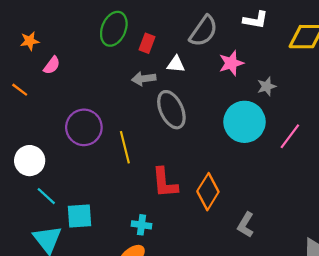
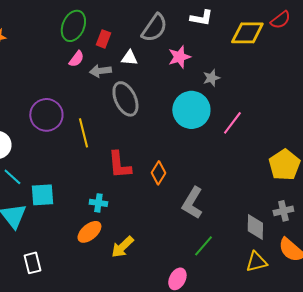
pink semicircle: (52, 65) -> (76, 59), moved
orange diamond: (208, 192) -> (158, 173), size x0.7
gray L-shape: (246, 225) -> (192, 203), size x1.4

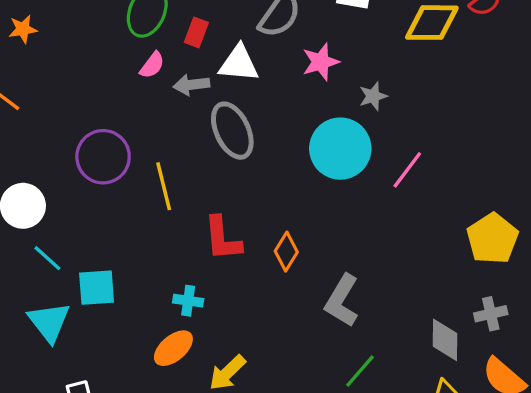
white triangle: (129, 58) -> (239, 63), size x1.5

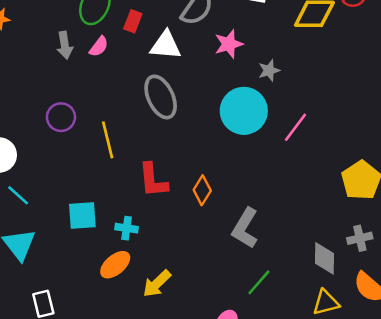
gray arrow: (191, 85) -> (65, 45), moved, turned -92
purple circle: (103, 157) -> (61, 117), size x0.7
cyan square: (97, 288) -> (82, 216), moved

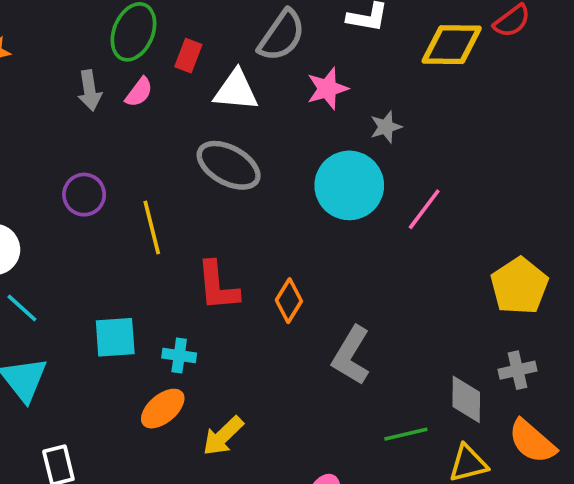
gray ellipse: (161, 97) -> (229, 165), turned -36
green line: (259, 282) -> (406, 434), moved, turned 36

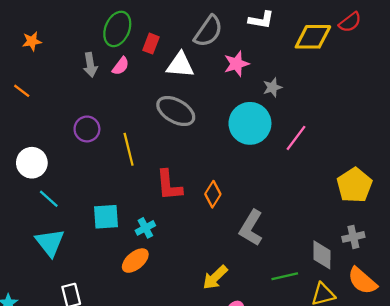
cyan cross: (179, 356) -> (145, 228), turned -36
yellow arrow: (223, 436) -> (215, 277), moved

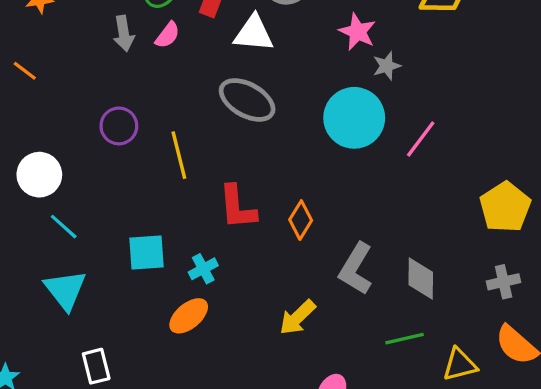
pink star: (236, 64) -> (357, 32), moved, turned -30
gray diamond: (322, 255) -> (421, 279), moved
yellow arrow: (215, 277) -> (297, 317), moved

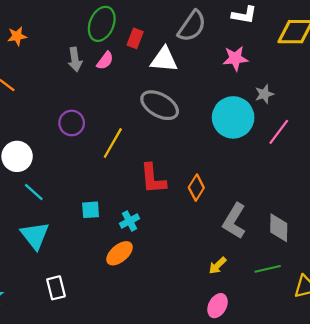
pink star: (357, 32) -> (235, 58), turned -30
gray star: (387, 66) -> (264, 94), moved
yellow line: (179, 155) -> (113, 143), turned 44
cyan square: (146, 253) -> (91, 210), size x0.7
yellow arrow: (297, 317) -> (218, 266), moved, size x0.7

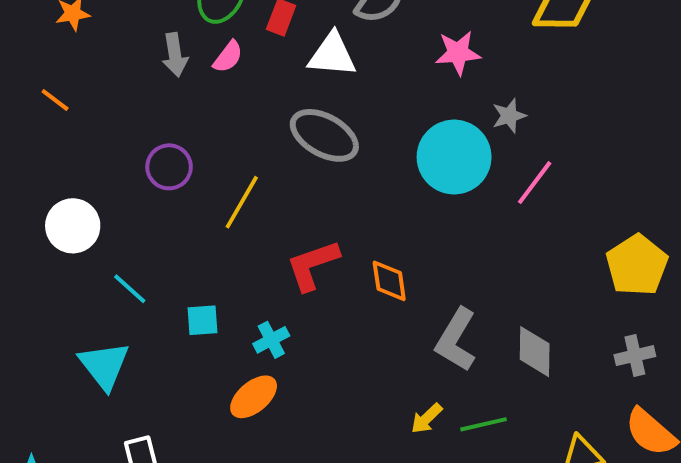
red L-shape: (153, 179) -> (313, 265), turned 76
orange diamond: (196, 188) -> (389, 281), turned -40
cyan line: (34, 192) -> (130, 289), moved
green line: (268, 269) -> (484, 424), moved

